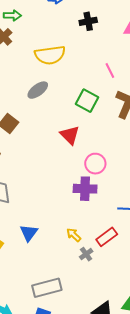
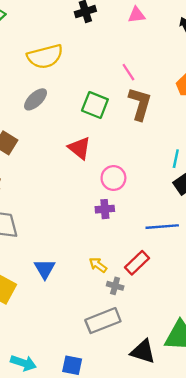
pink line: (110, 70) -> (128, 72), moved
purple cross: (85, 189) -> (105, 209), size x0.7
gray cross: (86, 254) -> (115, 286), turned -32
gray rectangle: (47, 288) -> (103, 321), moved

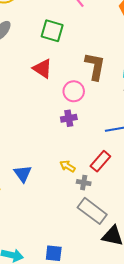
brown L-shape: (140, 104) -> (95, 66), moved
gray rectangle: (103, 321) -> (92, 211), moved, turned 64

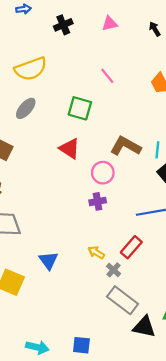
brown L-shape: (95, 66) -> (126, 146), turned -72
gray cross: (84, 183) -> (113, 270), turned 32

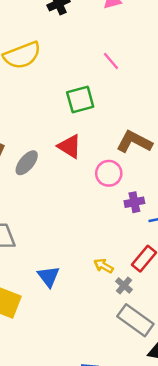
gray ellipse: (26, 108) -> (27, 163), moved
green square: (80, 108) -> (80, 100), turned -30
purple cross: (98, 201) -> (134, 202), moved

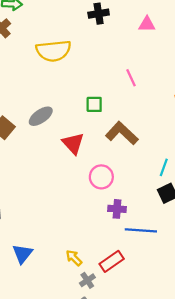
green square: (80, 100) -> (94, 104), size x0.7
brown L-shape: (134, 142) -> (122, 133), moved
gray ellipse: (27, 163) -> (41, 116), moved

